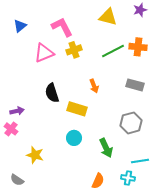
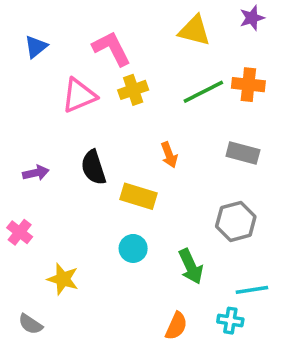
purple arrow: (17, 111) -> (36, 173), moved

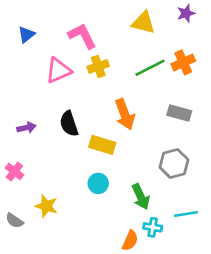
orange cross: (248, 85) -> (183, 62), turned -30
orange arrow: (169, 155) -> (125, 114), size x1.6
cyan cross: (230, 321) -> (153, 227), moved
gray semicircle: (30, 324) -> (14, 221), moved

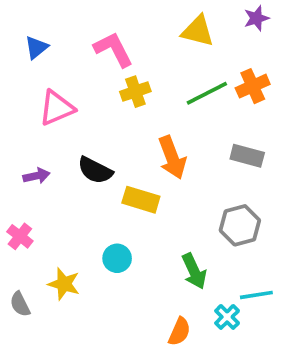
pink triangle: (58, 70) -> (57, 108), moved
black semicircle: (69, 124) -> (95, 170), turned -45
cyan circle: (98, 183) -> (117, 258), moved
gray semicircle: (14, 221) -> (20, 304), turned 30
cyan cross: (153, 227) -> (227, 317), moved, turned 36

